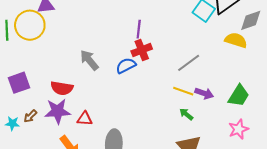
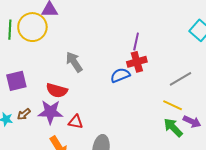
gray arrow: (89, 60) -> (74, 62), moved
purple arrow: (204, 93) -> (192, 122), moved
green arrow: (186, 114) -> (173, 128), size x1.5

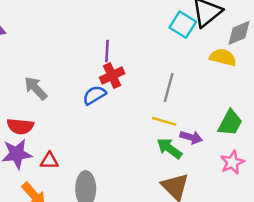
gray line: (181, 79) -> (169, 87), turned -35

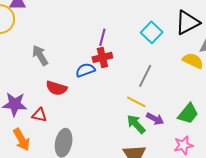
cyan square: (183, 25) -> (152, 32), moved
red semicircle: (20, 126) -> (56, 88), moved

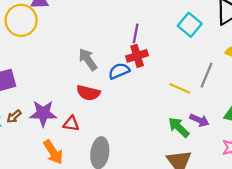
gray arrow: (40, 55) -> (88, 59), moved
gray line: (145, 76) -> (207, 75), moved
yellow line: (136, 102) -> (180, 88), moved

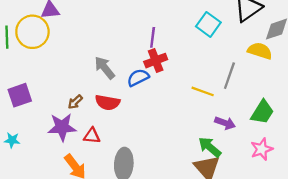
brown arrow: (14, 116) -> (75, 102), moved
green arrow: (179, 127) -> (210, 147), moved

